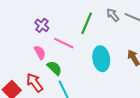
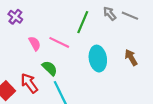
purple cross: (42, 25) -> (15, 17), moved
pink semicircle: (40, 52) -> (35, 44), moved

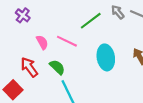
green line: (83, 22) -> (91, 21), turned 30
red arrow: (29, 83) -> (29, 67), moved

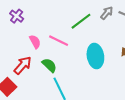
gray arrow: (118, 12) -> (107, 13), turned 80
red arrow: (29, 67) -> (23, 65), turned 78

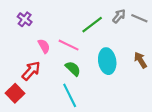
green semicircle: (49, 65) -> (73, 69), moved

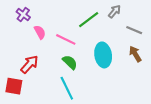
gray line: (139, 18) -> (134, 30), moved
pink semicircle: (44, 46) -> (40, 32), moved
red square: (15, 93) -> (14, 86), turned -36

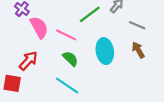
pink semicircle: (40, 32) -> (39, 27), size x1.5
cyan line: (67, 88) -> (67, 86), turned -30

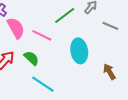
brown arrow: (138, 50) -> (109, 72), moved
green semicircle: (70, 59) -> (31, 58), moved

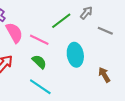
green semicircle: (31, 58) -> (39, 62), moved

